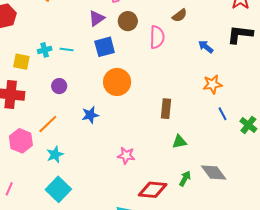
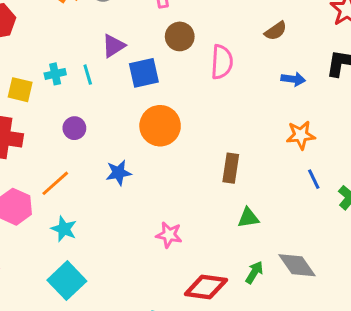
brown semicircle: (180, 15) -> (276, 31), moved
purple triangle: (97, 18) -> (113, 46), moved
blue arrow: (206, 47) -> (293, 79), turned 147
cyan line: (67, 49) -> (88, 75), turned 64
cyan star: (55, 155) -> (64, 229), turned -30

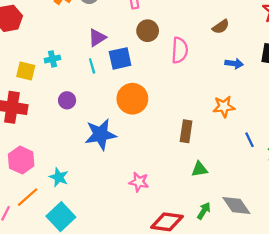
cyan line: (88, 75) -> (92, 66), moved
orange star: (301, 135) -> (224, 107), moved
blue star: (118, 173) -> (101, 134), size x1.6
orange line: (55, 183) -> (28, 197), moved

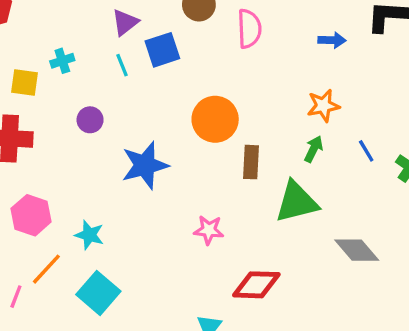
orange circle: (132, 99) -> (215, 119), moved
brown rectangle: (186, 131) -> (251, 162), moved
green triangle: (199, 169) -> (297, 202), size x1.8
green arrow: (204, 211) -> (314, 149), moved

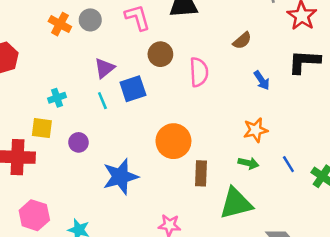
blue arrow: (332, 40) -> (262, 80), turned 54
yellow square: (24, 82) -> (42, 128), moved
green arrow: (314, 149) -> (248, 163), turned 78

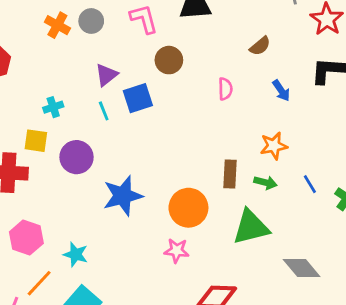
pink semicircle: (199, 72) -> (225, 89), moved, size x0.7
orange circle: (173, 141) -> (188, 208), moved
purple circle: (78, 142) -> (77, 157), size x1.5
brown rectangle: (201, 173) -> (230, 174), moved

